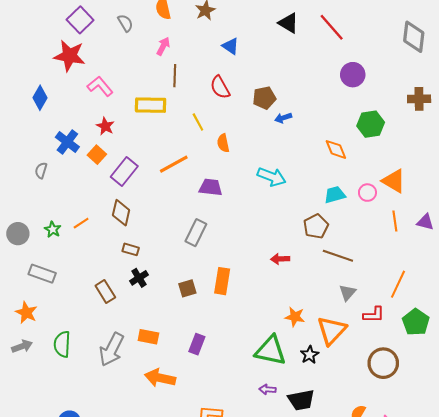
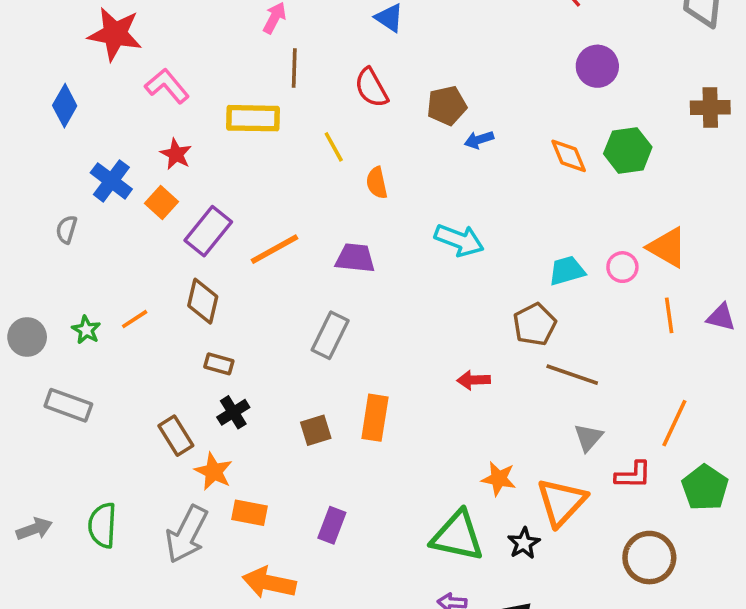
orange diamond: (336, 149) -> (569, 156), moved
orange line: (174, 164) -> (275, 249), moved
orange star: (26, 313) -> (214, 471), moved

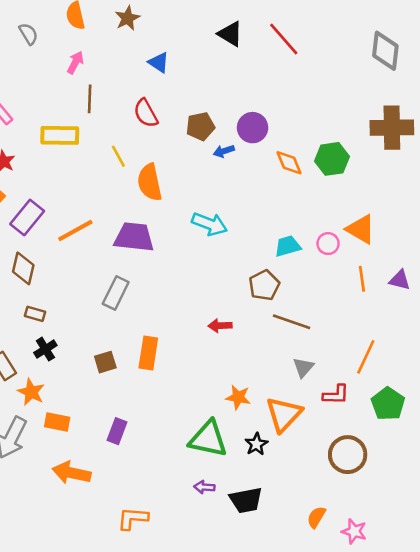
purple circle: (597, 66) -> (253, 128), moved
brown cross: (710, 107) -> (392, 128), size x1.5
orange semicircle: (377, 183) -> (150, 182), size x1.6
purple trapezoid: (355, 258) -> (134, 237), size x1.4

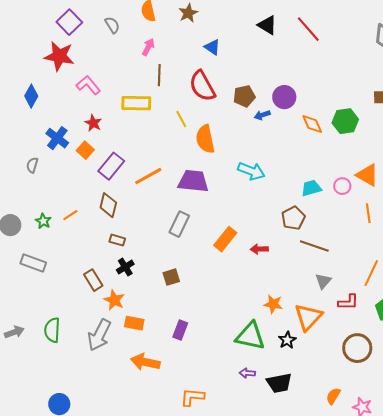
red semicircle: (146, 113) -> (202, 86), size x1.4
orange rectangle: (148, 353) -> (225, 239), moved, turned 30

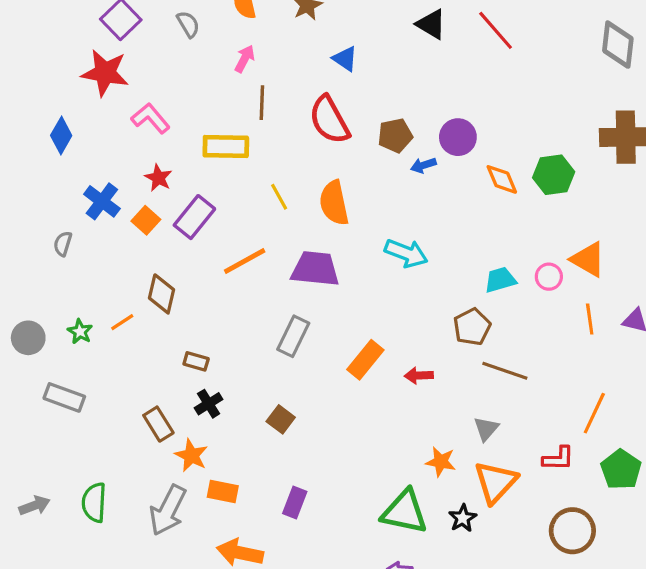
yellow line: (181, 119) -> (279, 197), moved
purple rectangle: (111, 166) -> (194, 217), moved
brown diamond: (108, 205) -> (162, 294), moved
brown square: (171, 277) -> (281, 419), turned -36
gray triangle: (323, 281) -> (486, 429), moved

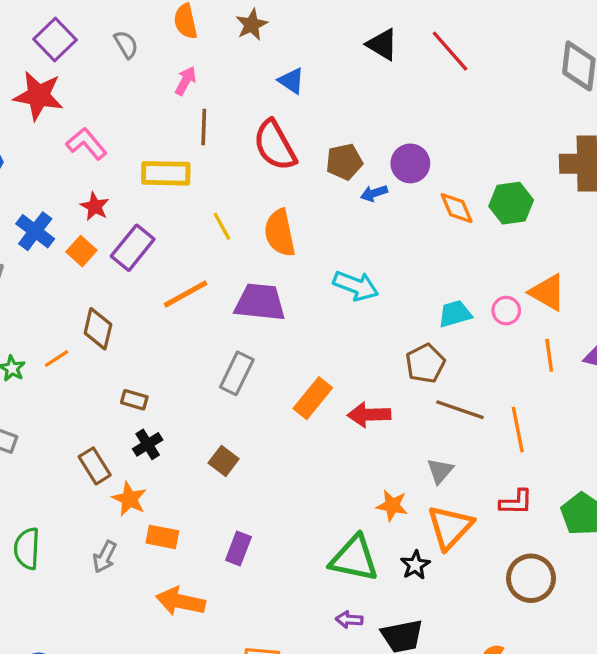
red arrow: (419, 375) -> (369, 415), size x1.4
orange line: (594, 413) -> (518, 430), moved, turned -36
gray arrow: (168, 510) -> (105, 557), size x0.6

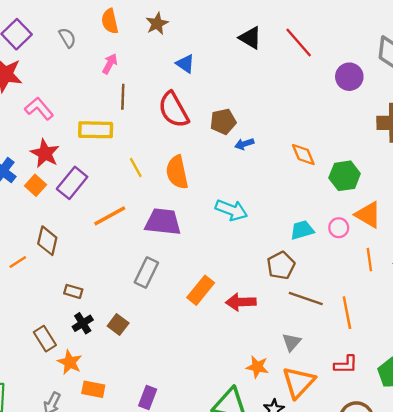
purple circle: (410, 163) -> (349, 77), moved
green hexagon: (511, 203) -> (345, 176), moved
red star: (95, 206) -> (45, 153), size x1.4
brown square: (224, 461) -> (118, 324), moved

